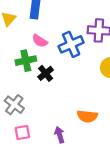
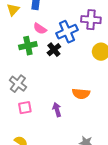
black cross: (46, 73) -> (54, 50), moved

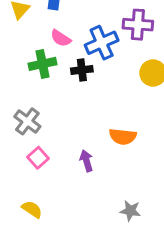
black cross: (54, 50) -> (82, 70), turned 32
pink square: (25, 108) -> (38, 158), turned -32

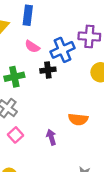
green cross: (43, 64) -> (14, 77), moved

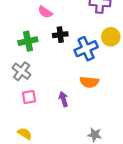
blue cross: (62, 50) -> (86, 49), moved
pink square: (15, 135) -> (29, 97), turned 32

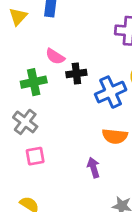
pink semicircle: (45, 12) -> (55, 56), moved
purple arrow: (63, 99) -> (93, 168), moved

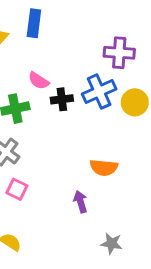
blue cross: (111, 92) -> (99, 92), moved
pink square: (35, 156) -> (17, 189), turned 36

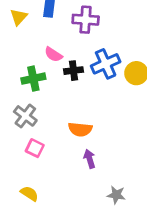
purple cross: (119, 53) -> (86, 20), moved
orange semicircle: (104, 168) -> (80, 129), moved

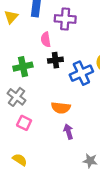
pink semicircle: (53, 54) -> (46, 40), moved, turned 48
blue cross: (106, 64) -> (81, 73), moved

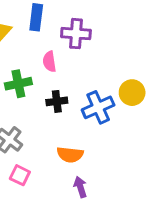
black cross: (55, 60) -> (57, 101), moved
green cross: (23, 67) -> (18, 84), moved

